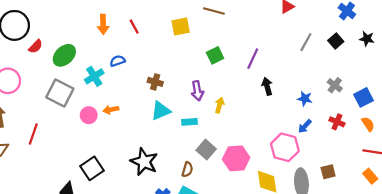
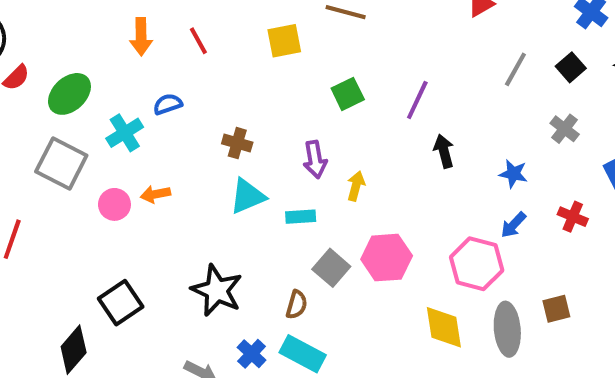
gray cross: (335, 85) -> (565, 129), moved
pink hexagon: (236, 158) -> (387, 258), moved

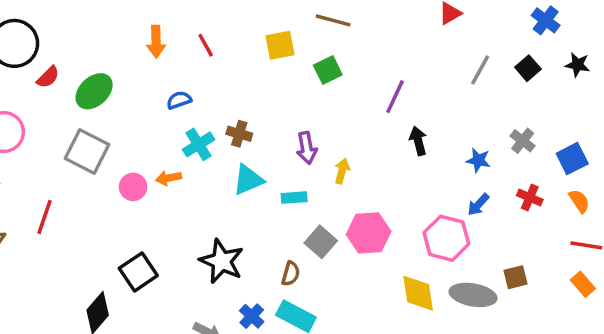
green square: (348, 94) -> (328, 70), moved
gray cross: (565, 129) -> (523, 141), moved
cyan cross: (125, 133) -> (199, 144), moved
gray ellipse: (507, 329) -> (473, 295), turned -75

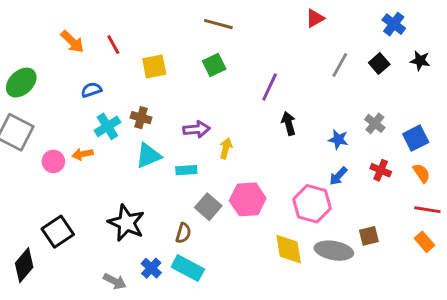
orange arrow: (156, 42) -> (72, 42), turned -45
yellow square: (280, 45) -> (154, 66), moved
purple arrow: (307, 148) -> (197, 129), turned -85

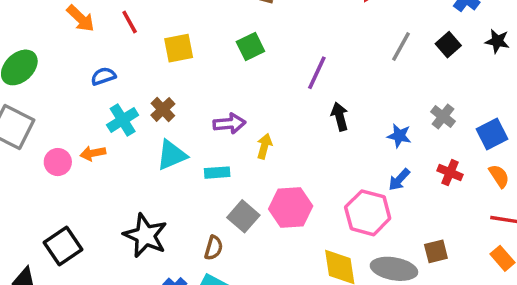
brown cross: (141, 118) -> (163, 109), turned 30

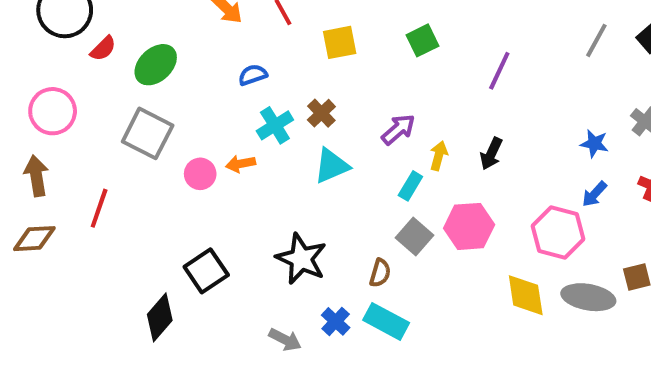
black arrow: (340, 116) -> (491, 154), moved, turned -140
purple arrow: (229, 123) -> (398, 129), turned -36
cyan rectangle: (217, 173) -> (410, 186), moved, turned -55

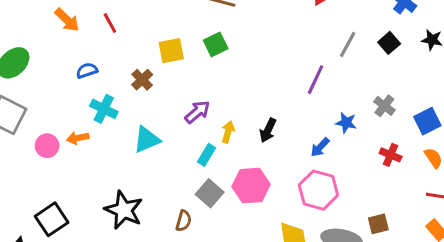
yellow square: (340, 42) -> (171, 51), moved
purple line: (499, 71) -> (315, 80), moved
brown cross: (321, 113) -> (142, 80), moved
cyan cross: (275, 125) -> (104, 109), turned -32
blue arrow: (594, 194) -> (320, 147), moved

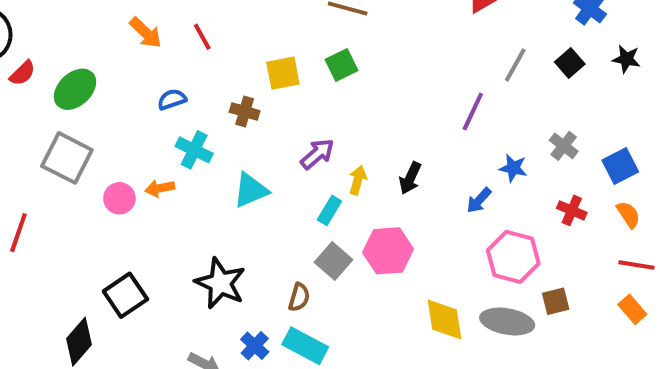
brown cross: (142, 80) -> (245, 111), turned -30
pink hexagon: (318, 190) -> (513, 257), moved

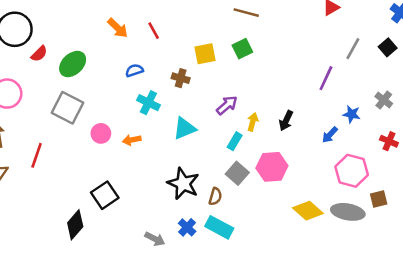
orange arrow: (160, 188) -> (132, 140), moved
black star: (220, 283) -> (183, 184), moved
yellow diamond: (445, 319) -> (308, 211), turned -40

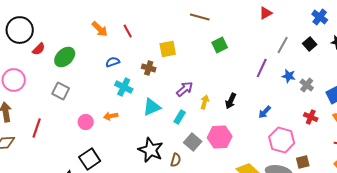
green square: (242, 49) -> (220, 45), moved
gray square: (67, 108) -> (61, 91), size x0.7
blue star: (352, 114) -> (289, 76), moved
pink circle: (101, 133) -> (86, 122), moved
cyan rectangle: (235, 141) -> (180, 117), moved

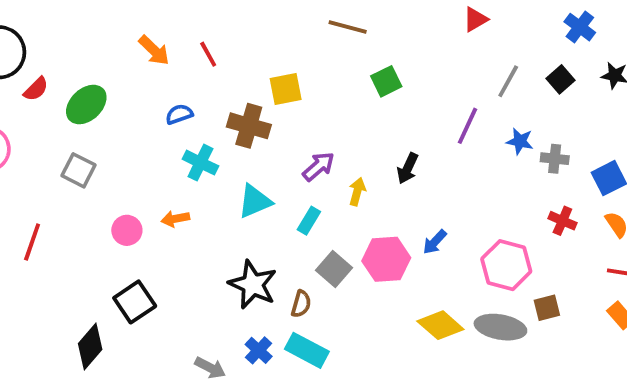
brown cross: (149, 68) -> (249, 126), size x1.5
gray cross: (307, 85) -> (555, 159), turned -32
black arrow: (231, 101) -> (408, 168), moved
blue arrow: (265, 112) -> (435, 242), moved

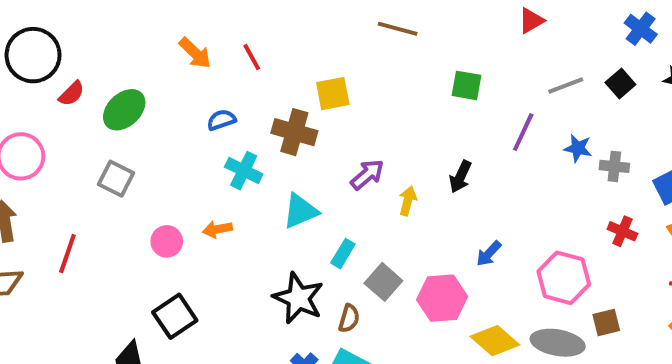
green square: (386, 81) -> (466, 85), moved, turned 36
gray line: (508, 81) -> (566, 85), turned 40
cyan rectangle: (309, 221) -> (343, 254), moved
pink hexagon: (386, 259) -> (442, 298), moved

